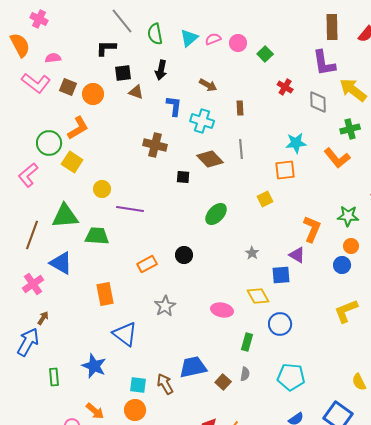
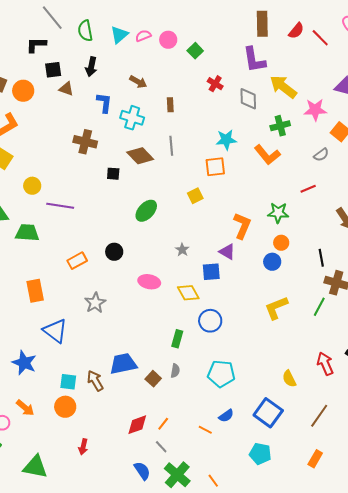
pink ellipse: (222, 310) -> (149, 282), moved

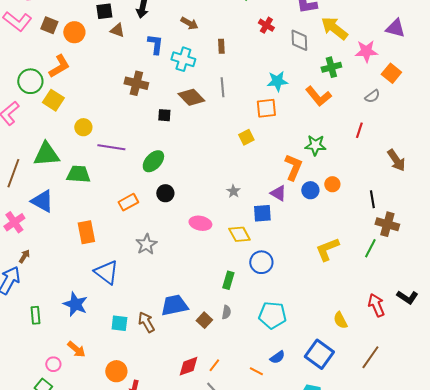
red line: (308, 189) -> (359, 130), turned -49
green ellipse: (146, 211) -> (153, 161), moved
green star: (278, 213) -> (315, 145), moved
blue circle: (272, 262) -> (310, 190), moved
orange circle: (65, 407) -> (116, 371), moved

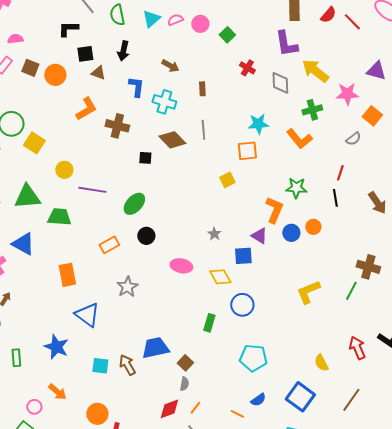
orange L-shape: (59, 66) -> (86, 109), moved
black line: (372, 199) -> (335, 198), moved
gray semicircle: (226, 312) -> (184, 384), moved

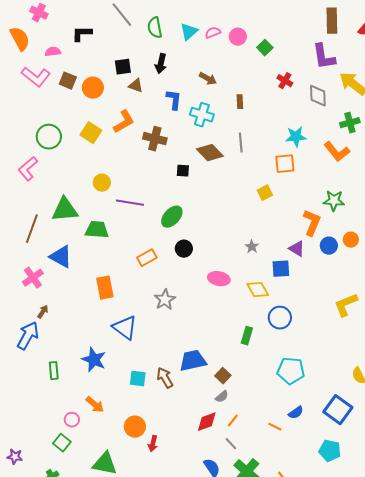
black L-shape: (68, 29) -> (82, 34), moved
yellow square: (34, 143) -> (91, 133), moved
gray semicircle: (184, 384) -> (222, 397), turned 40

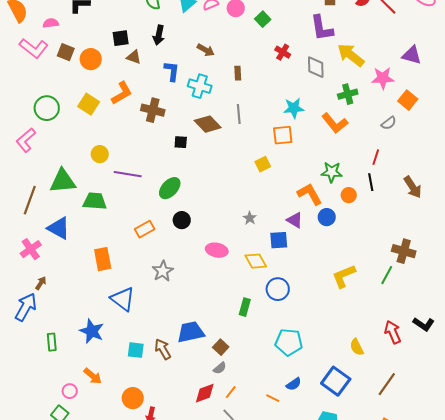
orange L-shape: (312, 223) -> (310, 194), turned -52
orange circle: (351, 240) -> (349, 195), moved

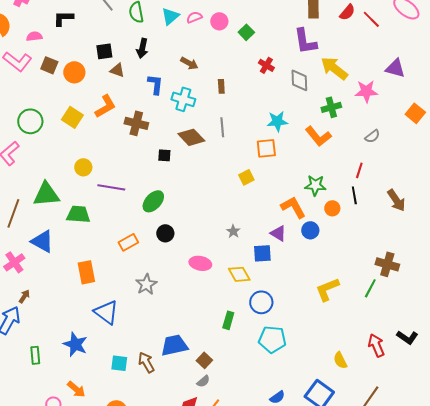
orange square: (408, 100) -> (415, 113), moved
cyan pentagon: (289, 342) -> (272, 339), moved

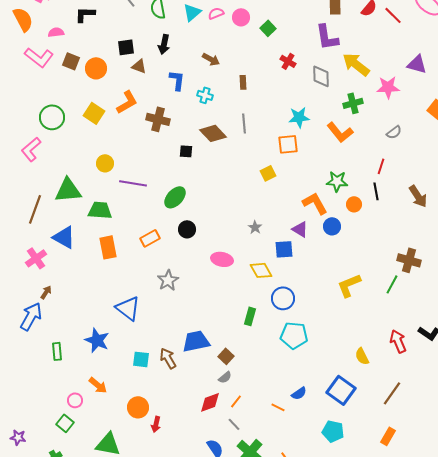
cyan cross: (183, 99) -> (205, 95), size x0.7
orange rectangle: (86, 272) -> (108, 247), moved

